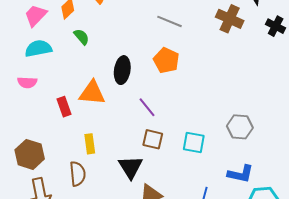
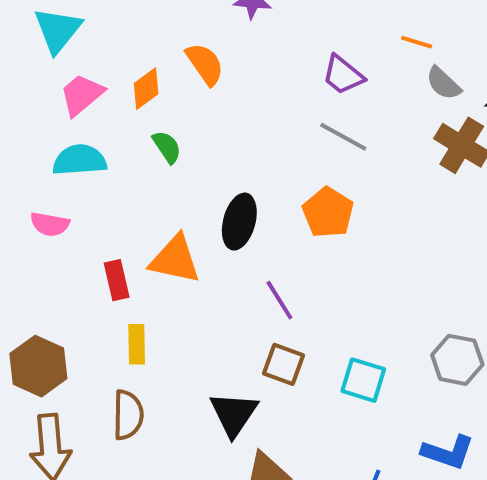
yellow rectangle: (90, 144) -> (137, 344), moved

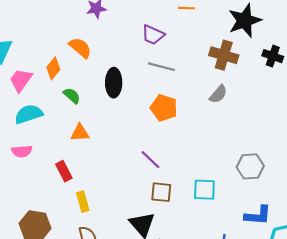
gray semicircle: (443, 83) -> (218, 94), moved, turned -78
black ellipse: (239, 222) -> (114, 83), moved
orange triangle: (175, 259) -> (80, 133), moved, size x0.7

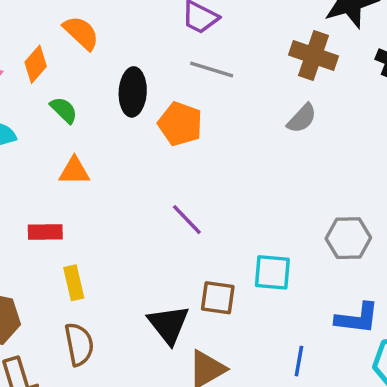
orange pentagon: (164, 108) -> (180, 124), moved
red rectangle: (64, 171) -> (45, 232), turned -66
brown square: (161, 192) -> (218, 298), moved

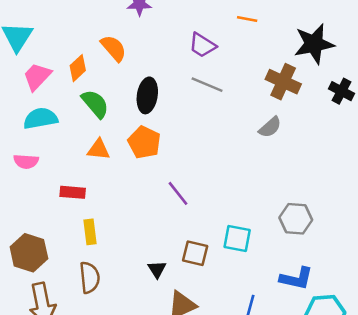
green semicircle: (64, 110) -> (95, 104), size x1.4
orange pentagon: (180, 124) -> (144, 142), moved
black triangle: (169, 324) -> (157, 269), size x0.6

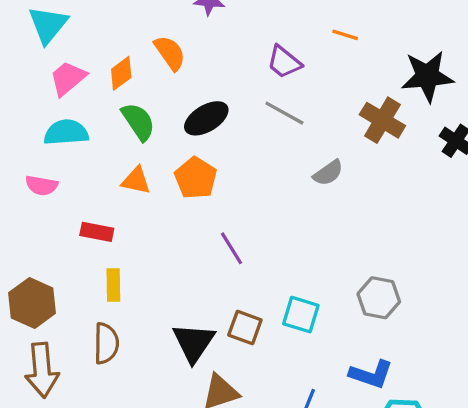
black ellipse: (147, 95) -> (206, 118), turned 44
gray semicircle: (270, 127) -> (328, 173), moved
black triangle: (157, 269) -> (194, 343), size x1.8

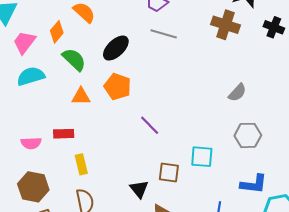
gray semicircle: (328, 173) -> (237, 93), moved
pink semicircle: (42, 185) -> (31, 143), moved
black triangle: (194, 343) -> (139, 189), size x0.7

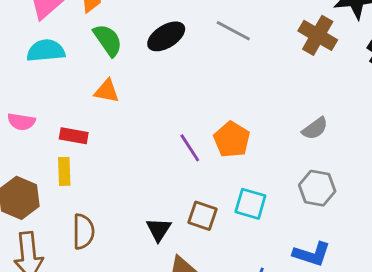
orange pentagon: (118, 87) -> (232, 140), moved
pink semicircle: (31, 143) -> (21, 122), moved
yellow rectangle: (81, 164) -> (64, 171), moved

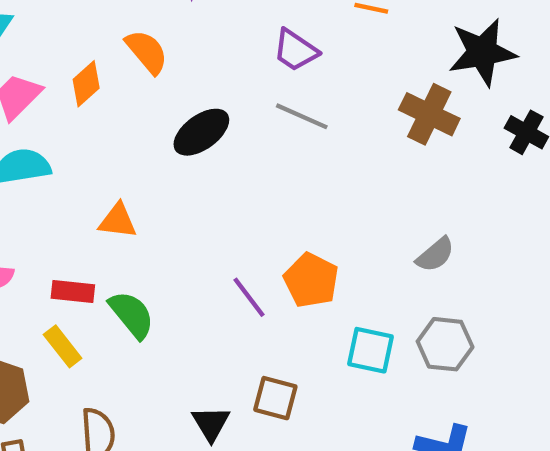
green semicircle: (108, 40) -> (132, 315), moved
yellow rectangle: (64, 171) -> (63, 346), turned -32
cyan square: (250, 204) -> (370, 350), moved

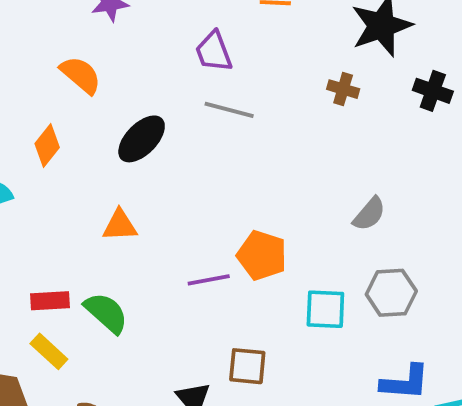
purple trapezoid: (295, 50) -> (214, 52), turned 45
orange diamond: (86, 84) -> (47, 146), moved
brown cross: (429, 114) -> (343, 89), size x0.6
orange triangle: (118, 221) -> (120, 225), moved
purple line: (249, 297) -> (209, 280), turned -54

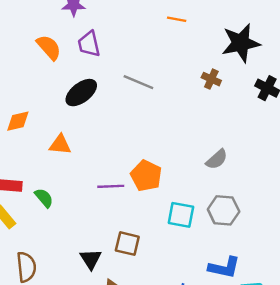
purple trapezoid: (214, 52) -> (89, 44), moved
orange diamond: (47, 146) -> (18, 121), moved, turned 30
green semicircle: (106, 313) -> (44, 198), size x0.7

